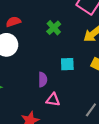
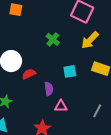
red semicircle: (13, 22) -> (29, 74), moved

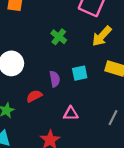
red semicircle: (29, 74) -> (34, 96), moved
purple semicircle: (49, 89) -> (55, 79), moved

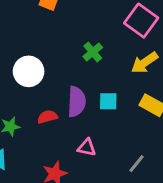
purple semicircle: (55, 79) -> (77, 102), size x1.5

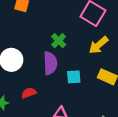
purple semicircle: (77, 102) -> (50, 63), moved

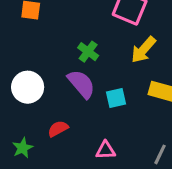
purple semicircle: (50, 63) -> (81, 84), turned -30

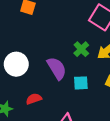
green cross: (88, 52) -> (81, 49), moved

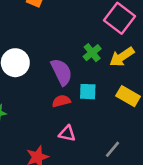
red semicircle: (34, 99) -> (61, 101), moved

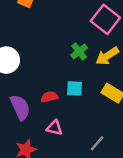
purple semicircle: (62, 72) -> (20, 107), moved

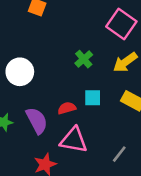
green cross: (79, 52) -> (84, 59), moved
pink triangle: (54, 128) -> (74, 140), size x1.6

